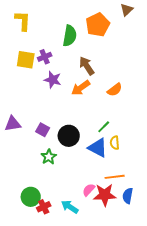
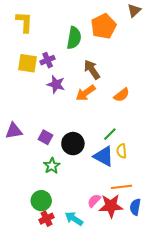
green circle: (31, 197) -> (41, 201), moved

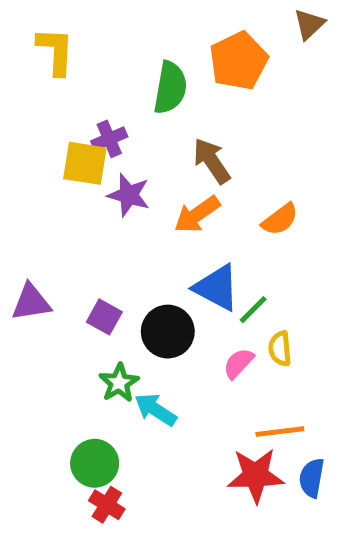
yellow square: (27, 63) -> (85, 163), moved
blue triangle: (104, 156) -> (217, 288), moved
pink semicircle: (94, 201) -> (238, 363), moved
red cross: (46, 219) -> (107, 505), turned -32
cyan arrow: (74, 219) -> (156, 410), moved

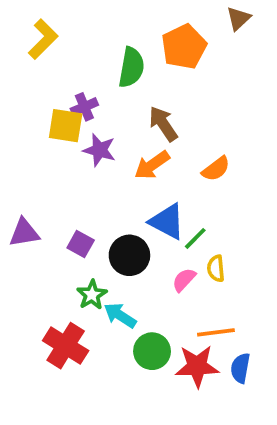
yellow L-shape: (56, 51) -> (43, 39), turned 42
green circle: (95, 463) -> (152, 351), moved
red cross: (107, 505) -> (66, 346), moved, size x1.6

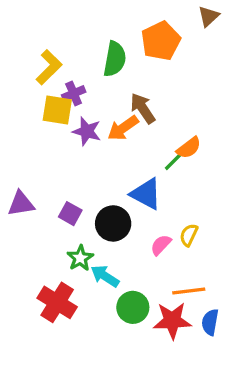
yellow L-shape: (43, 39) -> (49, 67), moved
orange arrow: (152, 165) -> (123, 128), moved
green line: (195, 238) -> (174, 161), moved
yellow semicircle: (216, 268) -> (189, 235), turned 30

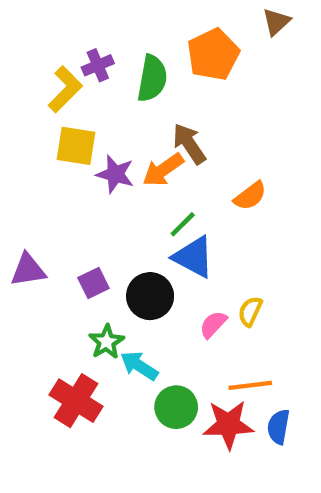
purple cross: (74, 94) -> (98, 65), moved
green line: (174, 161) -> (183, 224), moved
purple square: (70, 214) -> (93, 283), turned 35

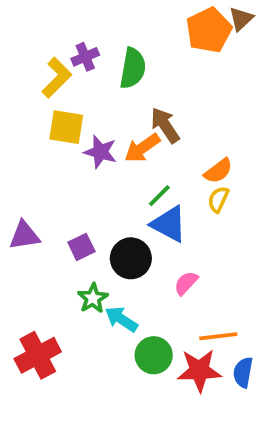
orange pentagon: (213, 54) -> (209, 30), moved
yellow semicircle: (250, 311) -> (218, 199), moved
red cross: (76, 401) -> (38, 355), moved, turned 30

